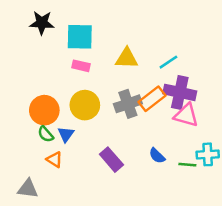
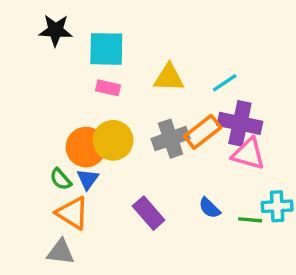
orange circle: (44, 110) -> (86, 147), moved
orange triangle: (54, 160) -> (72, 213), size x1.5
gray triangle: (28, 189) -> (61, 252), moved

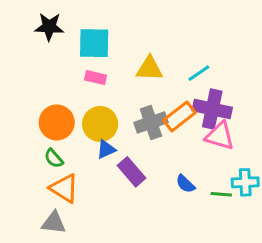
orange circle: (86, 147) -> (57, 122), moved
blue triangle: (88, 179) -> (106, 149), moved, turned 30
purple rectangle: (149, 213) -> (132, 172), moved

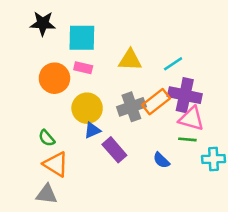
orange circle: (57, 122) -> (54, 78), moved
green line: (221, 194) -> (187, 139), moved

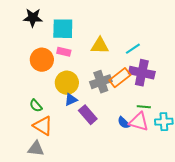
pink triangle: (191, 119) -> (139, 122), moved

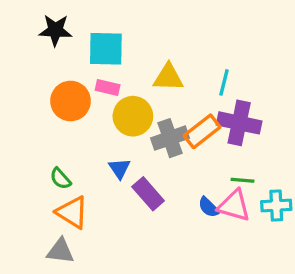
cyan line: (133, 49) -> (224, 82), turned -42
yellow circle: (67, 83) -> (133, 116), moved
blue triangle: (71, 100) -> (119, 168), turned -40

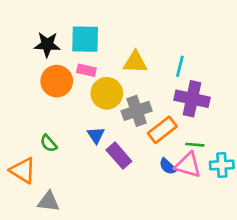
black star: (55, 30) -> (47, 45), moved
orange rectangle: (202, 131) -> (162, 130), moved
orange triangle: (72, 212) -> (23, 170), moved

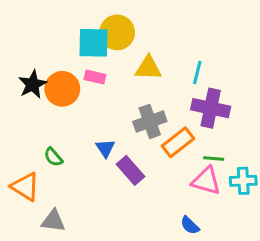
black star: (47, 45) -> (33, 84), moved, turned -30
yellow circle: (107, 93) -> (117, 32), moved
blue semicircle: (168, 166) -> (190, 225), moved

